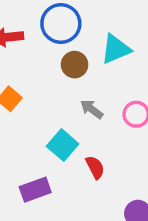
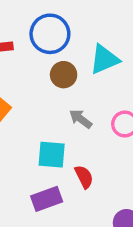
cyan square: (63, 145) -> (52, 155), turned -36
purple rectangle: (35, 190) -> (47, 199), moved

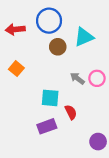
gray arrow: (81, 119) -> (77, 78), moved

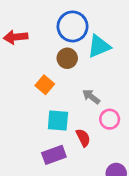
blue circle: (49, 21) -> (73, 26), moved
orange square: (16, 69) -> (45, 85), moved
pink circle: (97, 78) -> (110, 119), moved

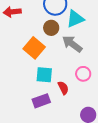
orange square: (45, 85) -> (34, 48), size x1.5
gray arrow: (91, 97) -> (72, 44), moved, size x1.5

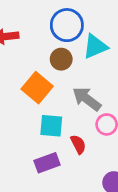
gray arrow: (72, 44) -> (87, 99), moved

